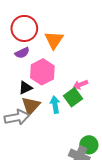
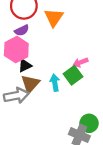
pink hexagon: (42, 72) -> (16, 50), moved

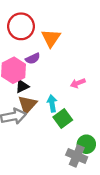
purple semicircle: (22, 30) -> (33, 58), moved
green square: (73, 75) -> (63, 118), moved

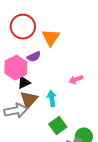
green square: (63, 118) -> (58, 126), moved

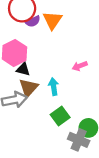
purple semicircle: (34, 57) -> (33, 21), moved
black triangle: (24, 83) -> (23, 69), turned 40

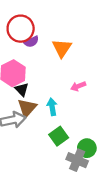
orange triangle: (52, 20) -> (62, 48), moved
black triangle: (23, 69) -> (22, 89), turned 32

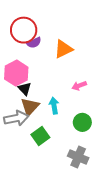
orange triangle: (62, 48) -> (63, 49), turned 30
green square: (59, 136) -> (40, 136), moved
green circle: (87, 148) -> (82, 122), moved

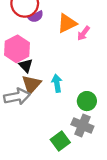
pink arrow: (79, 86) -> (84, 33), moved, turned -32
green square: (40, 136) -> (60, 141), moved
gray cross: (78, 157) -> (82, 125), moved

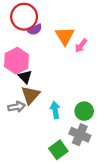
orange triangle: (67, 23) -> (65, 36), turned -36
cyan arrow: (57, 83) -> (55, 110), moved
gray arrow: (17, 97) -> (17, 107), size x0.7

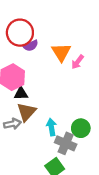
black triangle: (25, 77) -> (21, 93), turned -48
gray cross: (80, 135) -> (66, 143), moved

